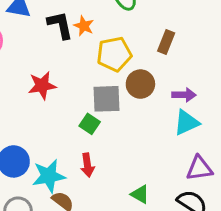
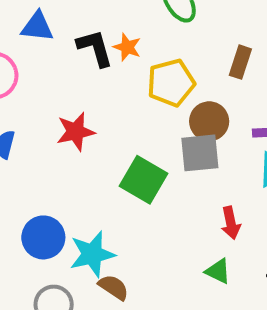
gray square: (106, 99) -> (200, 153), moved
green square: (90, 124) -> (143, 180), size x1.6
red arrow: (87, 165) -> (231, 223), moved

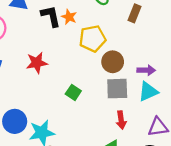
brown rectangle: (240, 62) -> (134, 13), moved
gray square: (200, 153) -> (117, 89), moved
green square: (143, 180) -> (73, 92), size x0.6

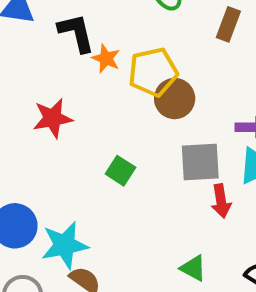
orange star: (69, 17) -> (106, 59), moved
brown circle: (113, 62) -> (175, 99), moved
red arrow: (121, 120) -> (221, 201), moved

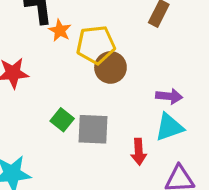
gray square: (200, 162) -> (93, 129), moved

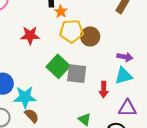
yellow pentagon: (96, 45) -> (71, 31), moved
green square: (62, 120) -> (58, 66), size x1.6

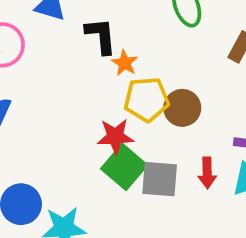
red star: (30, 35) -> (115, 136), moved
red arrow: (104, 90) -> (207, 173), moved

